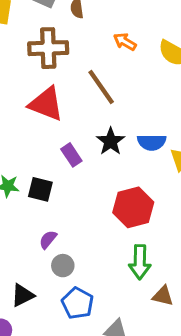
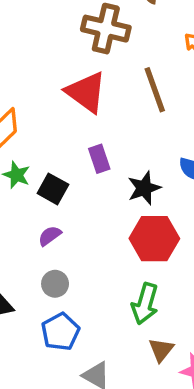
black star: (111, 141) -> (144, 188), moved
purple semicircle: (48, 240) -> (50, 236), moved
brown triangle: (163, 296) -> (161, 350), turned 40

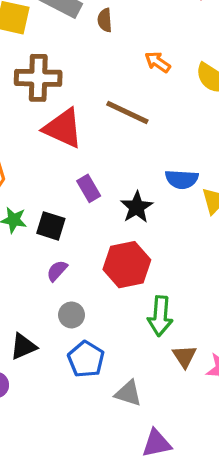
brown cross: (106, 29) -> (38, 78), moved
brown line: (155, 90) -> (127, 112), turned -33
red hexagon: (154, 239) -> (127, 265), moved

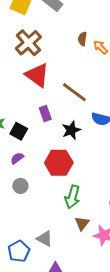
brown semicircle: (105, 20) -> (82, 39), moved
brown cross: (38, 78) -> (28, 43), turned 36
brown line: (127, 112) -> (74, 92), moved
blue pentagon: (86, 359) -> (19, 251), moved

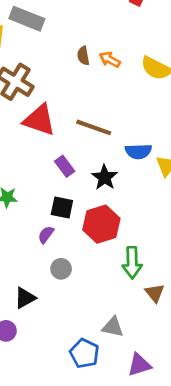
black square: (19, 131) -> (62, 207), moved

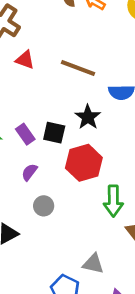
red triangle: (39, 120) -> (25, 60), size x0.6
purple rectangle: (65, 166) -> (25, 134), moved
black square: (62, 207) -> (54, 133), moved

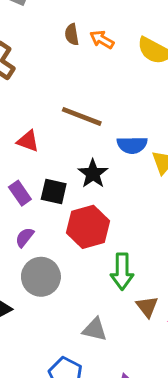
red triangle: (25, 60) -> (28, 141), moved
gray circle: (44, 206) -> (41, 277), size x1.6
gray triangle: (93, 264) -> (95, 329), moved

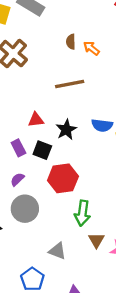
brown line: (82, 116) -> (70, 84), moved, turned -40
red triangle: (28, 141) -> (36, 120), moved, turned -35
black star: (93, 174) -> (66, 130), moved

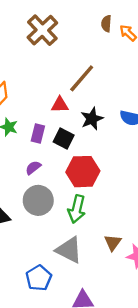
brown line: (70, 84) -> (82, 78), moved, turned -44
purple rectangle: (18, 148) -> (38, 134), turned 35
green arrow: (82, 213) -> (77, 209), moved
gray triangle: (57, 251) -> (69, 250), size x1.4

